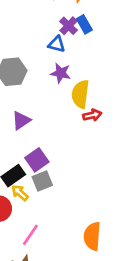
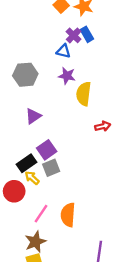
red arrow: (92, 115) -> (103, 126), moved
orange semicircle: (92, 236) -> (68, 215), moved

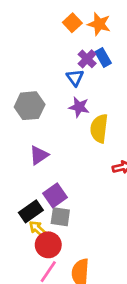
blue triangle: (63, 51) -> (75, 78), turned 40
gray square: (51, 168) -> (60, 217), turned 30
red circle: (14, 191) -> (48, 245), moved

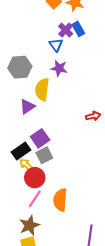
yellow semicircle: (99, 128) -> (42, 89), moved
gray square: (60, 217) -> (44, 155), turned -35

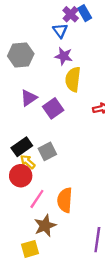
yellow semicircle: (42, 89) -> (73, 79), moved
purple square: (40, 138) -> (53, 108), moved
red circle: (35, 178) -> (21, 176), moved
brown star: (29, 225) -> (45, 226), moved

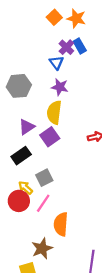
yellow semicircle: (73, 79) -> (54, 112), moved
black rectangle: (22, 147) -> (21, 156), moved
pink line: (37, 199) -> (43, 203), moved

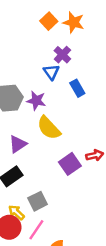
blue rectangle: (80, 46) -> (77, 88), moved
purple star: (60, 87) -> (36, 101), moved
yellow semicircle: (54, 112) -> (49, 128), turned -50
purple square: (50, 137) -> (70, 164), moved

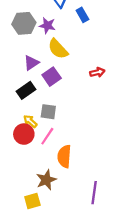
purple square: (70, 164) -> (52, 77), moved
gray square: (38, 201) -> (48, 112), turned 35

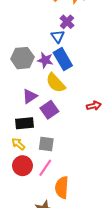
blue rectangle: (82, 15) -> (63, 59), moved, size x1.5
black rectangle: (26, 90) -> (25, 123), turned 30
yellow arrow: (30, 121) -> (18, 144), moved

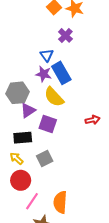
blue triangle: (58, 36) -> (47, 55), moved
gray hexagon: (22, 58) -> (18, 93), moved
purple square: (49, 110) -> (48, 124), turned -36
gray square: (46, 144) -> (45, 158), turned -35
pink line: (45, 168) -> (32, 201), moved

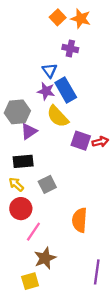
purple cross: (65, 35) -> (70, 49), turned -32
purple square: (48, 124) -> (81, 141), moved
orange semicircle: (60, 202) -> (80, 220), moved

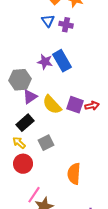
blue triangle: (50, 70) -> (48, 21), moved
yellow semicircle: (58, 116) -> (52, 105), moved
black rectangle: (23, 161) -> (25, 123), turned -36
pink line: (33, 232) -> (34, 195), moved

